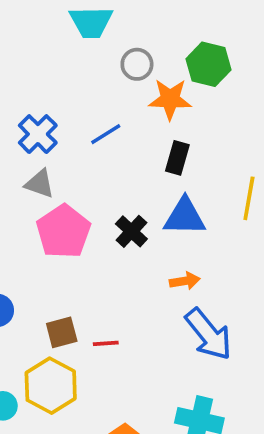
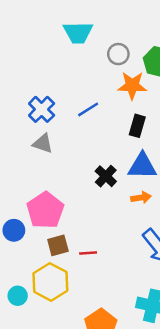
gray circle: (137, 64) -> (118, 54), moved
pink pentagon: (64, 231) -> (45, 210), moved
orange arrow: (185, 281) -> (141, 198), moved

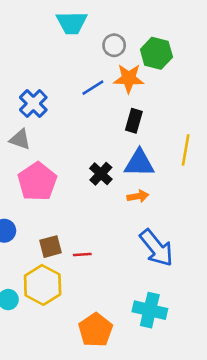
blue line: (88, 109) -> (93, 88), moved
gray triangle: (43, 143) -> (20, 139), moved
pink pentagon: (45, 210) -> (37, 182), moved

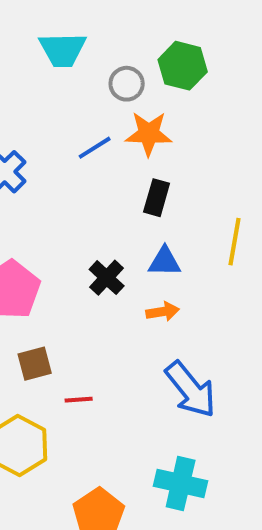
green hexagon: (156, 53) -> (183, 66), moved
blue triangle: (139, 163) -> (165, 262), size x0.7
brown square: (51, 247) -> (35, 364), moved

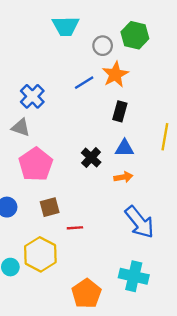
orange star: (149, 134) -> (115, 74), turned -30

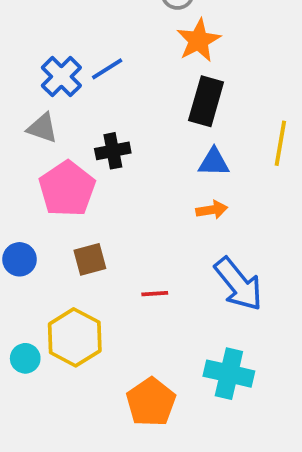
blue line: (84, 83) -> (107, 69), moved
black rectangle: (120, 111) -> (206, 101), size x1.4
black cross: (91, 157) -> (113, 151), moved, turned 36
red line: (75, 228) -> (155, 294), moved

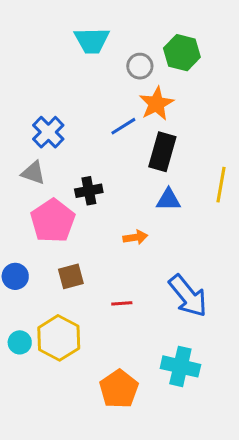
blue line: (107, 69) -> (123, 126), moved
orange arrow: (212, 210) -> (135, 237), moved
cyan circle: (25, 358) -> (20, 342), moved

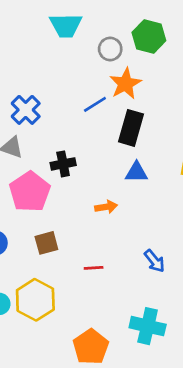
blue arrow: (188, 296) -> (155, 261), size x0.6

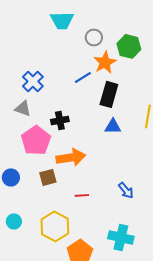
green hexagon: (149, 37) -> (129, 46), moved
orange arrow: (106, 207) -> (71, 157), moved, size x1.8
yellow hexagon: (35, 300) -> (55, 226), moved

